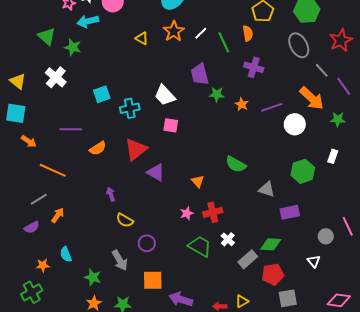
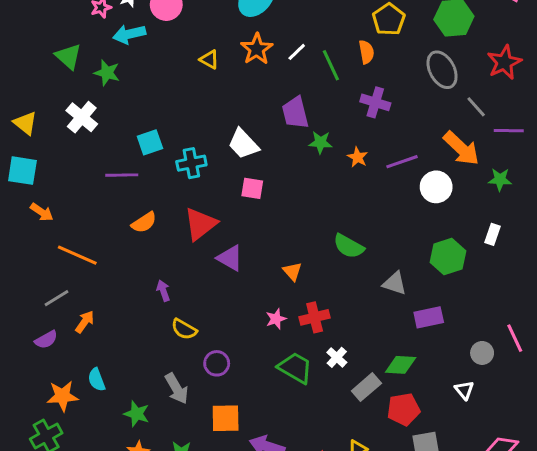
purple line: (344, 86) -> (509, 131), turned -54
purple line: (71, 129) -> (122, 175), moved
orange star: (43, 265) -> (62, 396), size x1.5

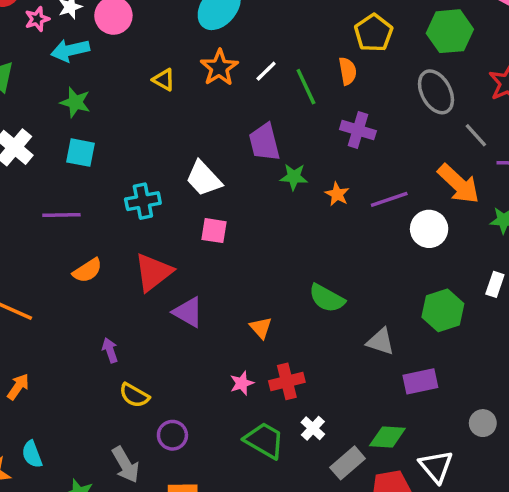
green star: (107, 73) -> (75, 102), moved
cyan square: (150, 142) -> (81, 153), moved, turned 30
white triangle: (464, 390) -> (436, 466), moved, size x1.5

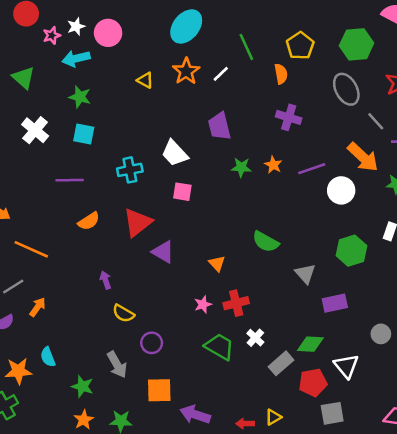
green line: (306, 87) -> (246, 47), moved
green star: (294, 177) -> (241, 167), moved
gray triangle: (380, 342) -> (305, 274), turned 30

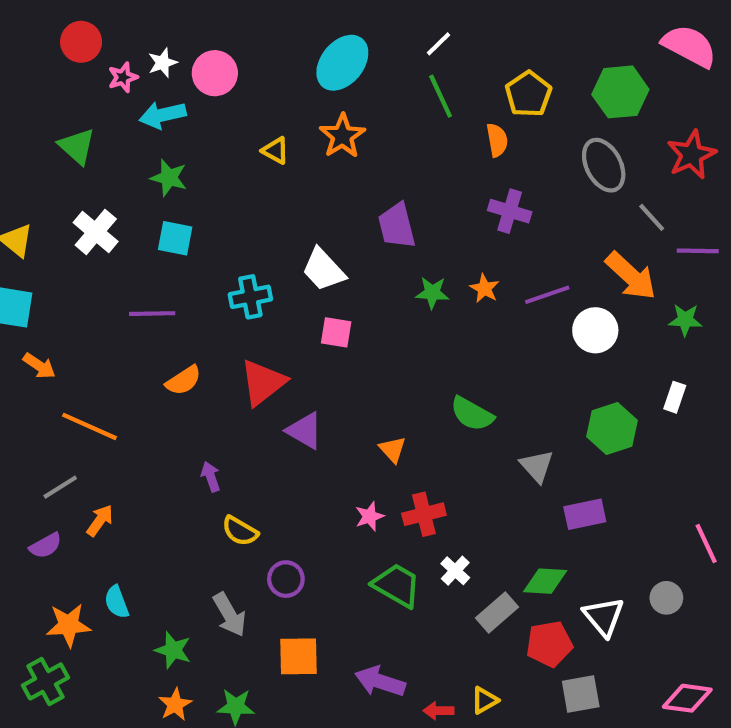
white line: (221, 74) -> (439, 44), moved
gray circle: (381, 334) -> (666, 598), moved
purple arrow: (195, 415) -> (380, 681), moved

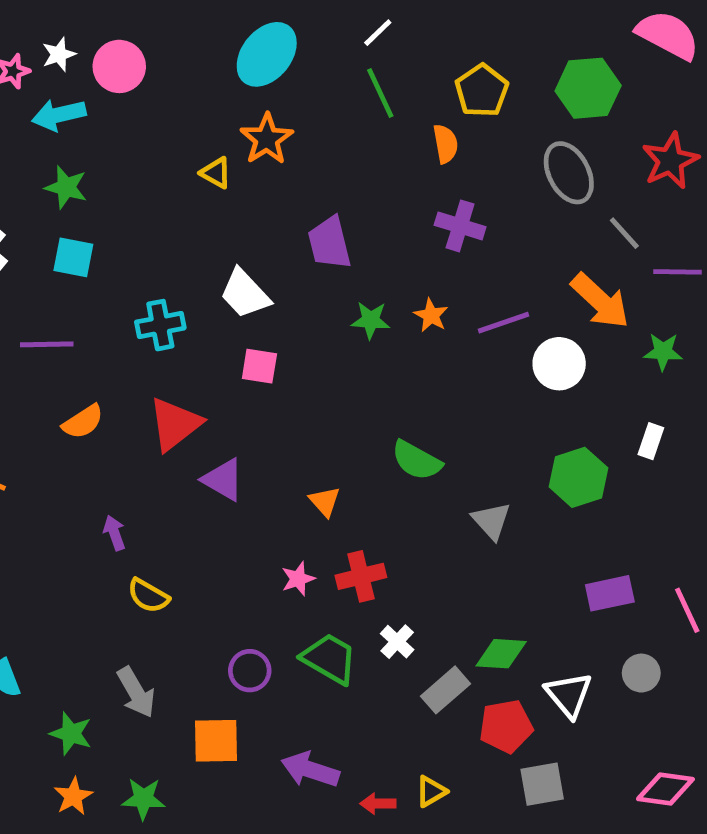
yellow triangle: (275, 151) -> (216, 173), moved
purple rectangle: (585, 514) -> (610, 593), moved
purple circle: (286, 579) -> (250, 671), moved

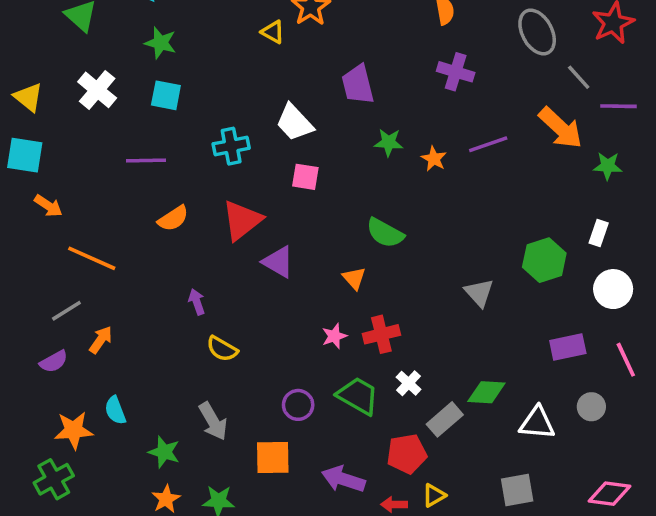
orange star: (431, 315) -> (434, 159), moved
white circle: (559, 364) -> (613, 289), moved
green semicircle: (417, 460) -> (385, 233), moved
white triangle: (569, 695) -> (537, 423), turned -45
red pentagon: (506, 726) -> (407, 454), moved

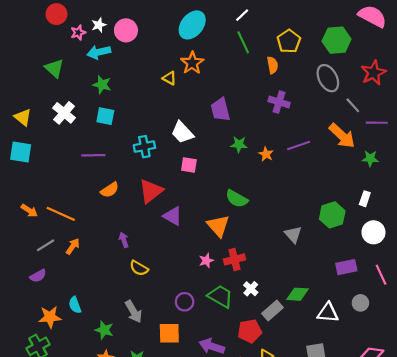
orange arrow: (48, 206) -> (29, 211), moved
orange triangle: (354, 278) -> (218, 226), size x1.6
orange arrow: (101, 340) -> (73, 246), moved

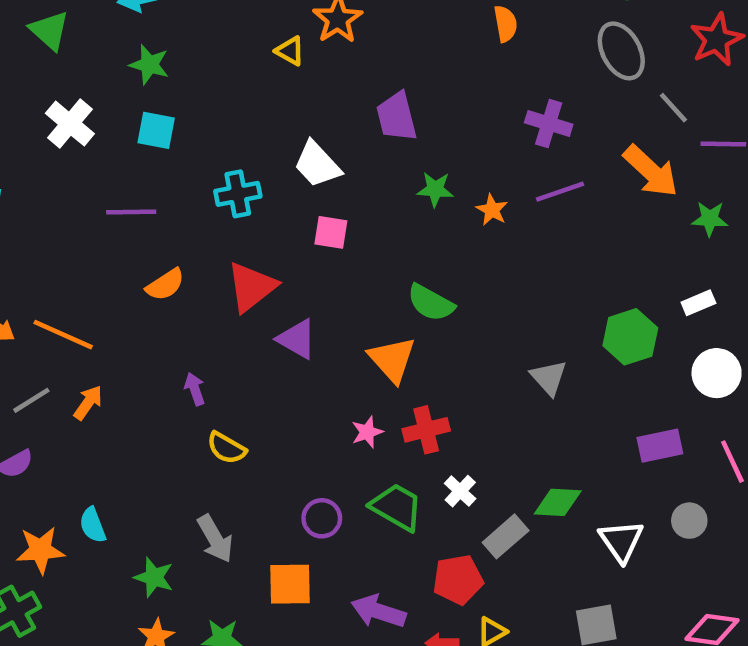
purple cross: (279, 102) -> (549, 124), moved
white rectangle: (365, 199) -> (698, 303), turned 48
white triangle: (328, 313) -> (621, 541), turned 50

